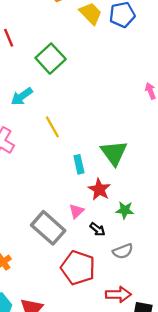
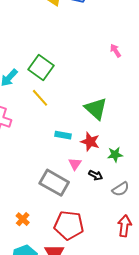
green square: (51, 59) -> (41, 67), moved
cyan rectangle: (79, 164) -> (63, 135), moved, turned -56
red pentagon: (78, 268) -> (69, 225), moved
red arrow: (118, 294) -> (124, 226), turned -70

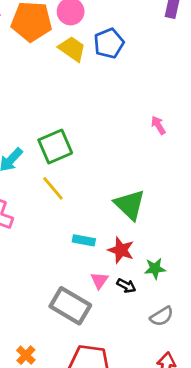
green square: (41, 67) -> (55, 146), turned 30
black arrow: (96, 175) -> (126, 286), moved

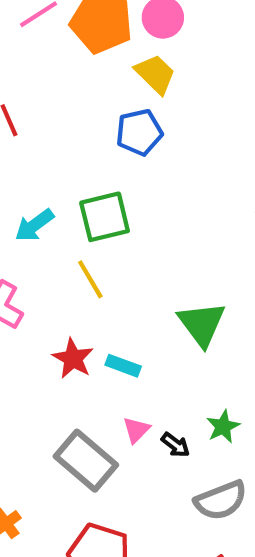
blue pentagon: (109, 43) -> (139, 132), moved
red star: (121, 250) -> (73, 359), moved
green star: (155, 269) -> (223, 427), turned -30
gray semicircle: (162, 316) -> (221, 500), size x1.4

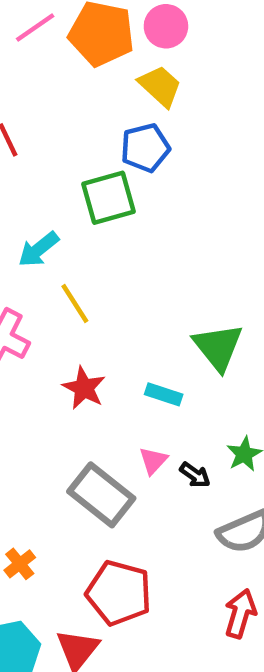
green square: (105, 217) -> (109, 198), moved
yellow line: (90, 279) -> (75, 303), moved
cyan rectangle: (123, 366) -> (164, 394), moved

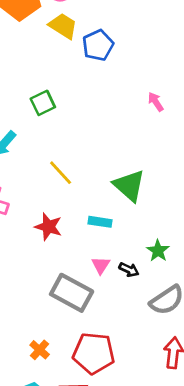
blue pentagon: (145, 148) -> (98, 45), moved
green square: (109, 198) -> (43, 103), size x0.7
yellow line: (75, 303) -> (61, 173), moved
orange cross: (20, 564) -> (40, 350), moved

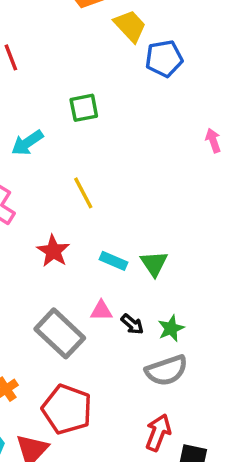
green triangle: (129, 185) -> (154, 264), moved, size x0.7
green star: (158, 251) -> (171, 328), moved
pink triangle: (101, 265) -> (101, 311), turned 42

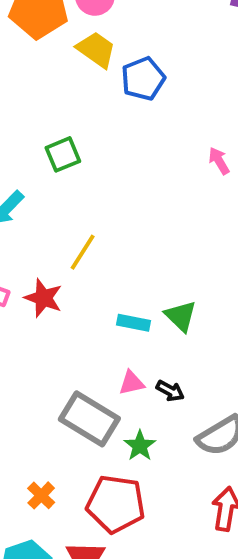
yellow line: (83, 193) -> (83, 252), turned 72
red star: (53, 251) -> (43, 298), moved
green star: (171, 328) -> (140, 446), moved

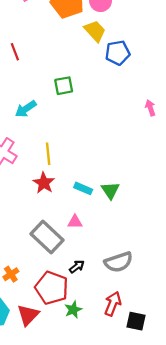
yellow line: (83, 252) -> (48, 154), moved, turned -50
red star: (43, 298) -> (44, 183), moved
black arrow: (170, 391) -> (77, 267), moved, turned -77
green star: (140, 446) -> (73, 310), moved

